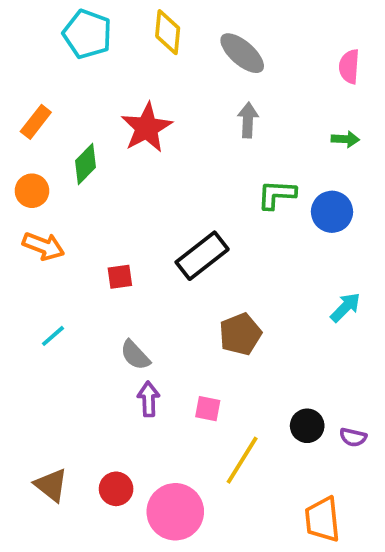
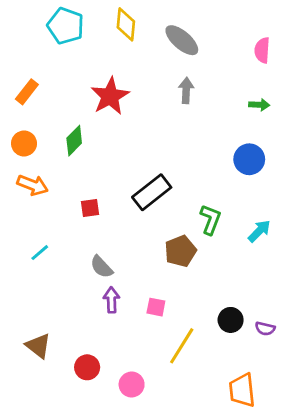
green diamond: (85, 164) -> (74, 141), moved
green L-shape: (277, 195) -> (211, 220), moved, turned 108
brown triangle: (51, 485) -> (38, 346), moved
pink circle: (175, 512) -> (132, 385), size x0.6

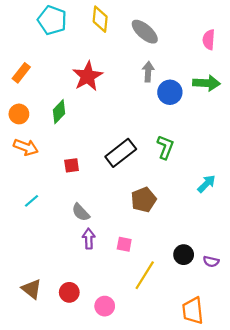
green arrow: (259, 105) -> (206, 83), size x1.6
blue circle: (249, 159) -> (170, 92), moved
green L-shape: (211, 220) -> (165, 147), moved
brown triangle: (38, 346) -> (32, 289), moved

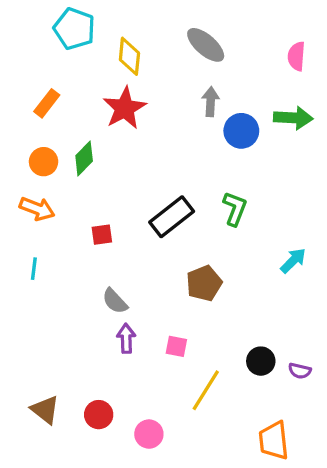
yellow diamond: (100, 19) -> (129, 56), moved
orange rectangle: (21, 73) -> (47, 103), moved
orange circle: (19, 114) -> (44, 162), moved
cyan line: (32, 201) -> (34, 269), moved, turned -42

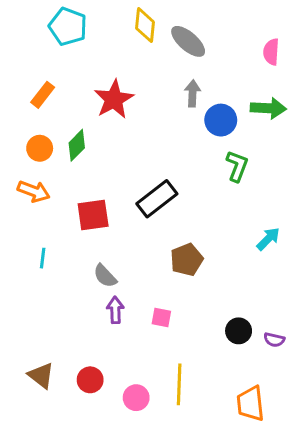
yellow diamond: (129, 56) -> (145, 25), moved
green L-shape: (235, 209) -> (237, 166), moved
red square: (102, 235) -> (93, 215), size x1.6
cyan line: (34, 269) -> (43, 258), moved
yellow line: (206, 390) -> (179, 384), moved, turned -30

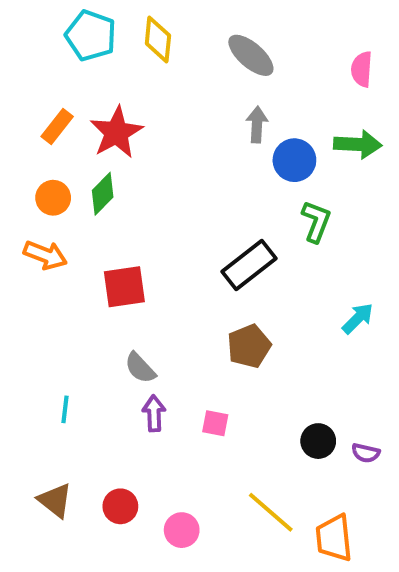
yellow diamond: (145, 25) -> (158, 39), moved
red star: (114, 99) -> (116, 132), moved
black rectangle: (157, 199) -> (249, 265), moved
cyan line: (43, 258) -> (65, 409), moved
yellow line: (179, 384) -> (271, 512), moved, turned -51

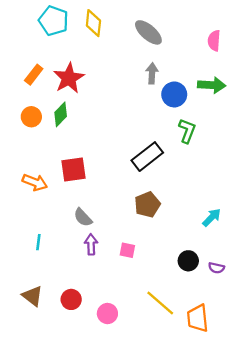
orange arrow: (45, 255) -> (35, 182), moved
cyan arrow: (358, 318) -> (212, 217), moved

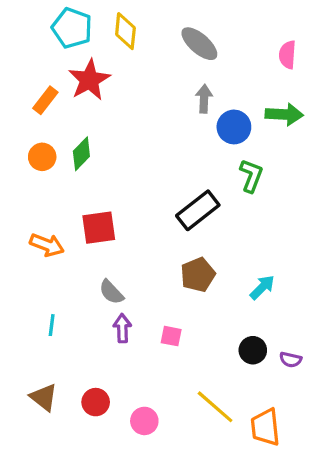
red star: (69, 78) -> (89, 80), moved
cyan arrow: (212, 217) -> (262, 287), moved

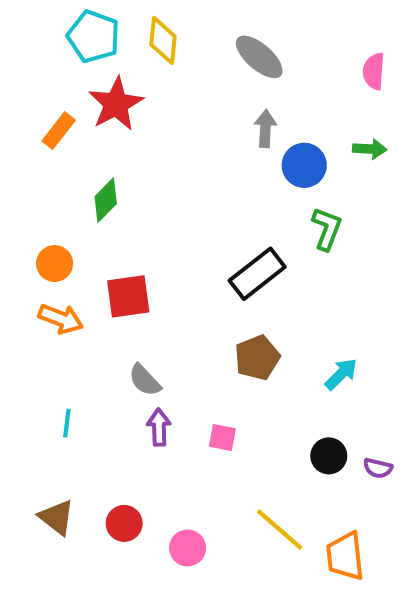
green arrow: (284, 114) -> (370, 149), size x0.7
orange circle: (42, 157) -> (55, 264), moved

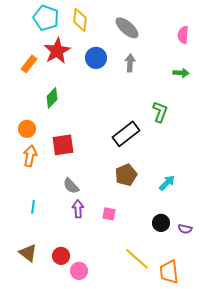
blue circle: (304, 165) -> (96, 58), moved
orange arrow: (61, 319) -> (30, 156), turned -100
pink circle: (188, 548) -> (79, 271), moved

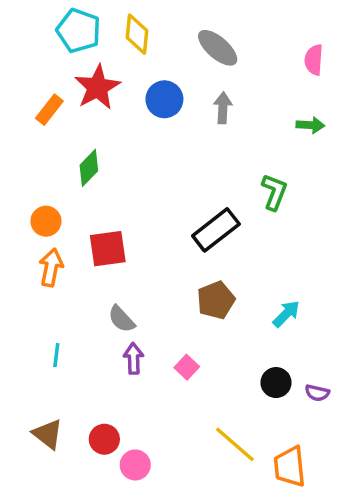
pink square: (109, 214) -> (187, 367), turned 32

